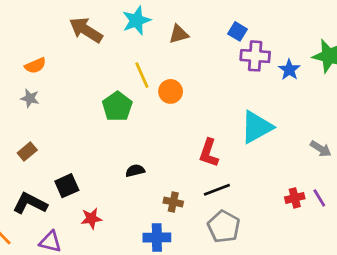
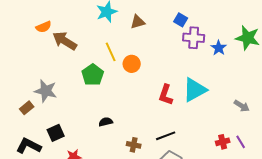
brown arrow: (86, 30) -> (65, 41), moved
orange semicircle: (35, 66) -> (44, 27), moved
gray star: (30, 98) -> (46, 91), moved, size x1.6
red L-shape: (209, 153) -> (166, 95), moved

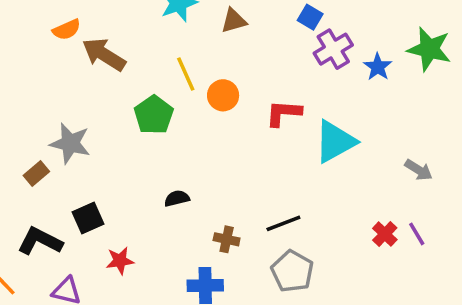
purple cross: (194, 38) -> (333, 49), turned -35
red L-shape: (166, 95) -> (283, 113), moved, turned 75
red cross: (223, 142) -> (385, 234), turned -32

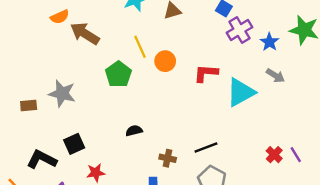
gray arrow: (419, 170) -> (275, 76), moved
brown rectangle: (36, 174) -> (29, 106), moved, turned 35

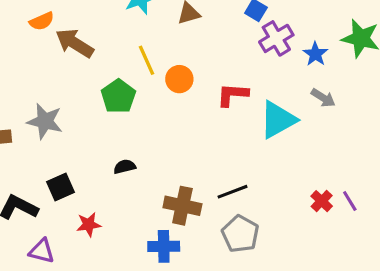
black semicircle: (134, 131) -> (125, 167), moved
brown cross: (168, 158) -> (182, 206), size x1.6

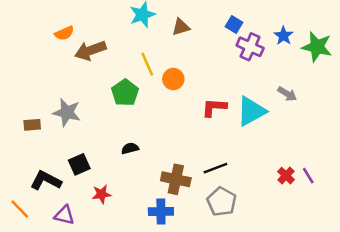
purple cross: (276, 38) -> (250, 47), turned -35
brown arrow: (75, 43) -> (90, 51), turned -52
blue star: (315, 54) -> (283, 36), moved
red L-shape: (233, 95) -> (214, 107), moved

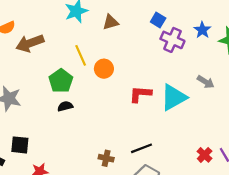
black semicircle: (130, 148) -> (65, 106), moved
black square: (79, 164) -> (20, 145), turned 30
brown cross: (176, 179) -> (106, 158), size x0.6

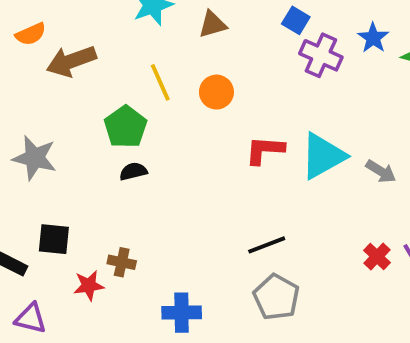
orange circle: (104, 69) -> (216, 92), moved
gray arrow: (206, 82) -> (381, 171), moved
brown cross: (106, 158) -> (122, 262), moved

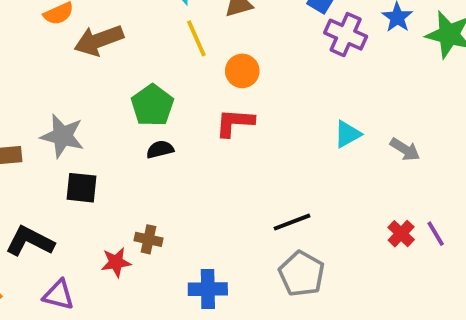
yellow line: (160, 82) -> (196, 38), moved
red L-shape: (265, 150) -> (235, 123), moved
cyan triangle: (323, 156) -> (348, 134), size x0.6
black square: (54, 239) -> (82, 188), moved

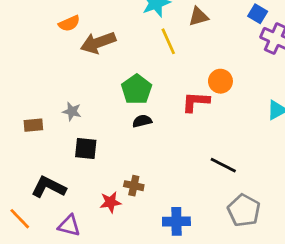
orange circle: (242, 71) -> (220, 81), moved
gray star: (62, 136) -> (72, 111), size x0.6
black line: (292, 222) -> (223, 165), moved, turned 48

